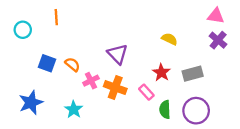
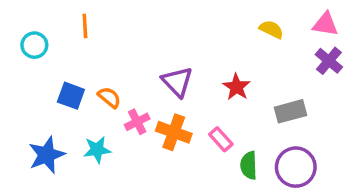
yellow semicircle: (170, 39) -> (271, 29), moved
red star: (161, 73) -> (237, 87), moved
cyan star: (74, 109) -> (97, 150), moved, turned 30

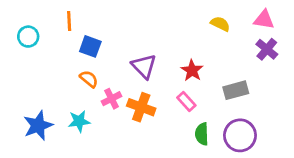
blue square: (71, 96) -> (90, 46), moved
pink rectangle: (221, 139) -> (186, 101), moved

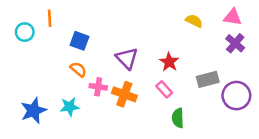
orange line: (69, 21) -> (50, 18), moved
pink cross: (111, 99) -> (98, 87), turned 35
purple circle: (240, 135) -> (236, 96), moved

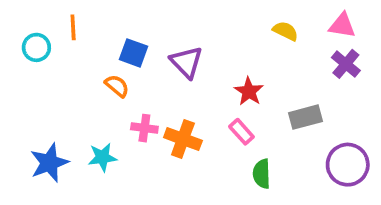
blue square: (80, 41) -> (133, 53), moved
purple triangle: (127, 58) -> (187, 62), moved
orange semicircle: (78, 69) -> (117, 86), moved
purple circle: (236, 96) -> (348, 165), moved

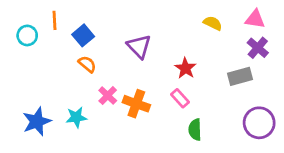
blue square: (133, 53) -> (83, 35), moved, turned 30
gray rectangle: (306, 117) -> (240, 76), moved
pink cross: (144, 128) -> (108, 96), turned 36

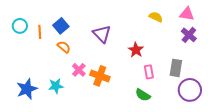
orange line: (54, 20) -> (40, 32), moved
gray rectangle: (240, 76) -> (176, 68), moved, turned -66
pink rectangle: (180, 98) -> (149, 72), moved, turned 32
green semicircle: (195, 130) -> (143, 95), turned -56

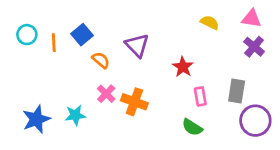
orange semicircle: (64, 47) -> (101, 60), moved

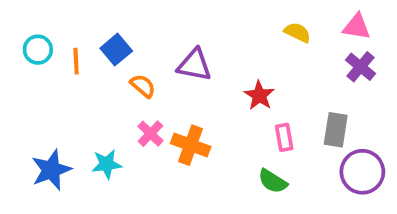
purple triangle: (137, 45) -> (194, 65), turned -35

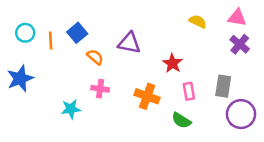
pink cross: (150, 134) -> (100, 89), turned -36
orange cross: (191, 145) -> (147, 96), moved
blue star: (51, 170) -> (20, 79), moved

